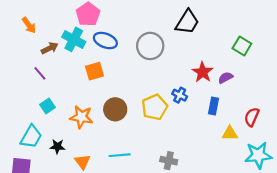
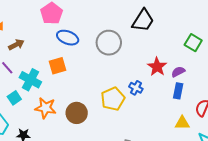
cyan cross: (74, 39) -> (30, 80), moved
blue rectangle: (214, 106) -> (178, 91), moved
brown circle: (115, 109) -> (77, 113), moved

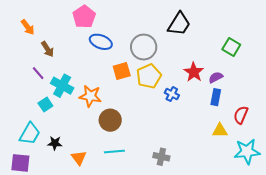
brown arrow: (16, 45) -> (48, 49), turned 84
orange square: (58, 66) -> (122, 71), moved
yellow pentagon: (113, 99) -> (149, 76), moved
orange star: (45, 108) -> (90, 96), moved

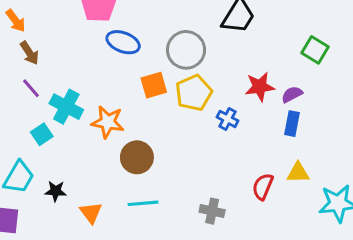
brown arrow: (48, 49) -> (29, 53), moved
red star: (194, 72) -> (260, 87), turned 30
red semicircle: (241, 115) -> (263, 186), moved

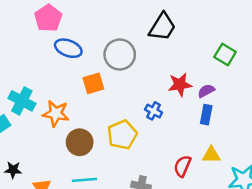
yellow pentagon: (194, 93) -> (122, 135), moved

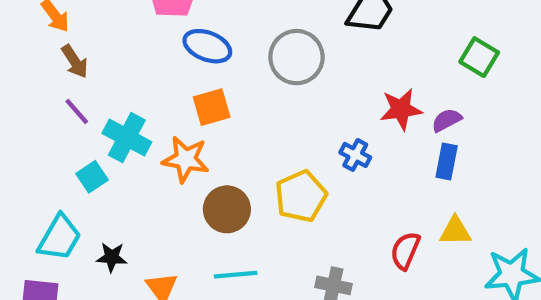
orange square: (93, 83) -> (212, 107), moved

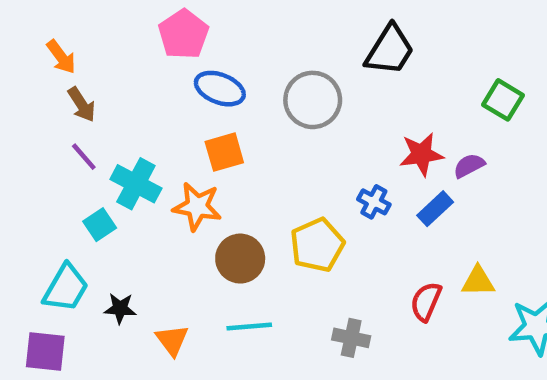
blue rectangle: (447, 161) -> (435, 209), moved, turned 36

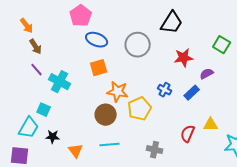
red star: (421, 154) -> (184, 58), moved
orange star: (197, 206) -> (118, 92), moved
cyan square: (100, 225) -> (44, 110), moved, turned -32

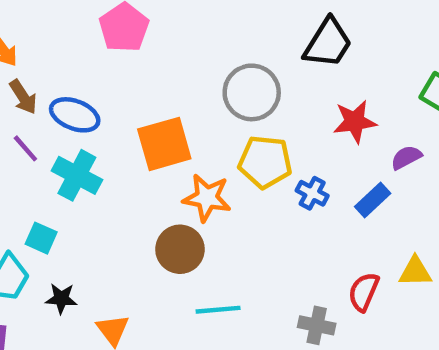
blue ellipse: (97, 40) -> (75, 115), moved
orange square: (99, 68) -> (164, 144), size x1.4
yellow pentagon: (140, 109) -> (265, 162), moved, turned 30
cyan line: (110, 145) -> (218, 310), moved
gray cross: (155, 150) -> (317, 325), moved

